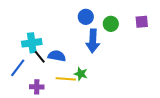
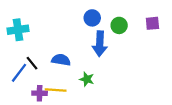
cyan cross: (32, 43) -> (18, 30), moved
black line: (40, 57) -> (32, 63), moved
yellow line: (66, 79) -> (56, 90), moved

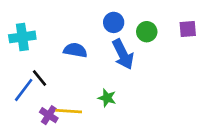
blue arrow: (100, 44) -> (123, 54), turned -30
blue semicircle: (61, 60) -> (75, 50), moved
purple cross: (40, 93) -> (49, 115), turned 32

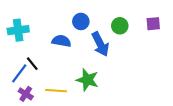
blue circle: (114, 22) -> (81, 21), moved
green star: (107, 98) -> (87, 80), size x1.5
purple cross: (49, 115) -> (26, 94), moved

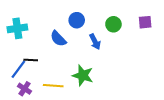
blue semicircle: (61, 41) -> (58, 39), turned -144
blue arrow: (100, 44) -> (95, 42), size x0.7
black line: (32, 64) -> (31, 60), turned -48

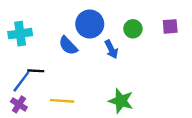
blue circle: (77, 20) -> (90, 24), size x1.5
green star: (83, 75) -> (121, 101), moved
purple cross: (25, 89) -> (19, 104), moved

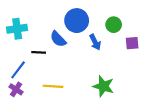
purple square: (170, 26) -> (132, 43), moved
black line: (36, 71) -> (39, 52), moved

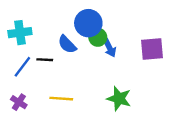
green circle: (114, 25) -> (98, 37), moved
purple square: (132, 43) -> (152, 49), size x1.5
blue line: (18, 70) -> (22, 67), moved

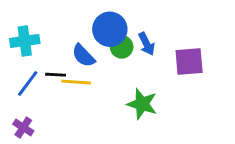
blue arrow: (110, 48) -> (147, 44), moved
yellow line: (61, 99) -> (76, 82), moved
green star: (119, 99) -> (142, 104), moved

